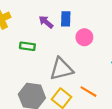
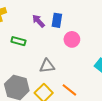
gray triangle: (61, 69) -> (47, 66), size x0.7

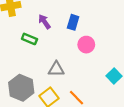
purple arrow: (38, 21) -> (44, 22), moved

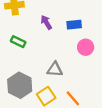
blue rectangle: (73, 22) -> (74, 25), turned 64
green rectangle: (29, 39) -> (18, 42), moved

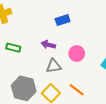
purple arrow: (46, 22) -> (48, 45), moved, turned -32
pink circle: (86, 47) -> (77, 54), moved

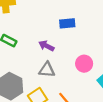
pink circle: (77, 54) -> (84, 64), moved

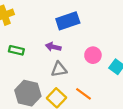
blue rectangle: (67, 23) -> (68, 21), size x1.5

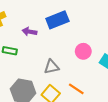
purple arrow: (53, 47) -> (29, 32), moved

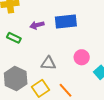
purple arrow: (29, 32) -> (37, 25), turned -40

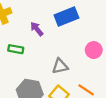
purple arrow: (37, 25) -> (37, 29), turned 80

